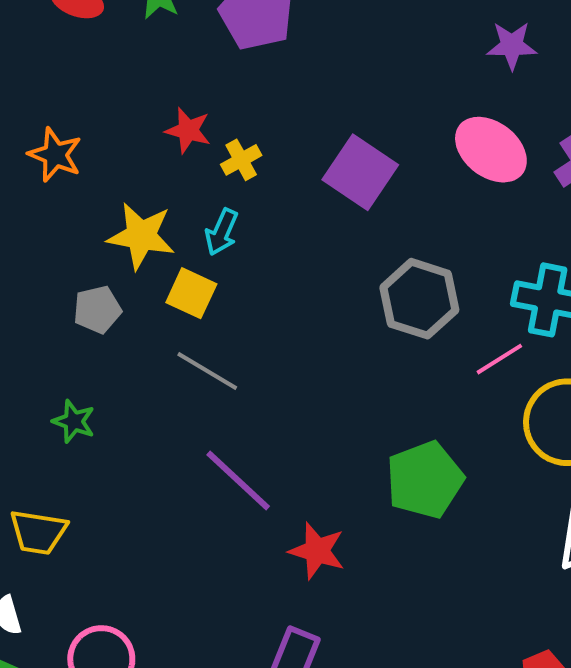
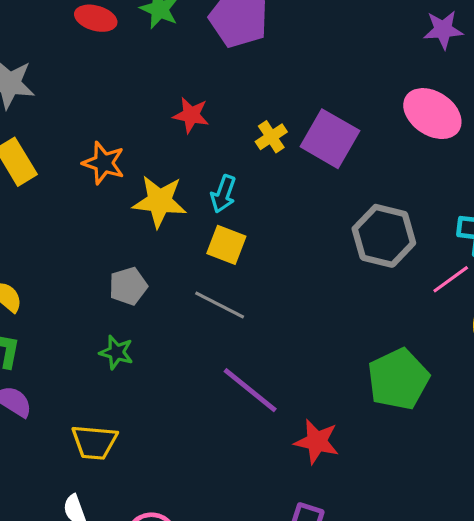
orange star: (55, 155) -> (104, 163), moved
yellow cross: (241, 160) -> (271, 137), moved
yellow square: (191, 293) -> (226, 245), moved
gray pentagon: (97, 310) -> (128, 286), moved

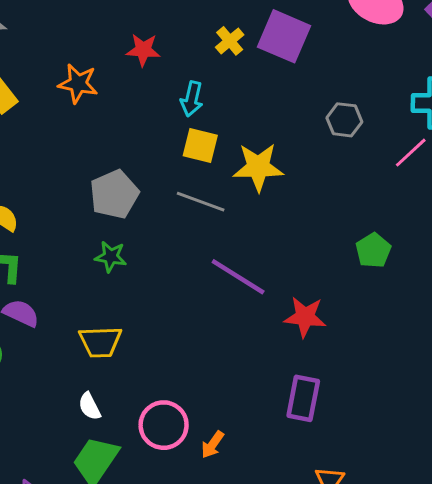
red star: (191, 115) -> (143, 50), moved
yellow star: (160, 201) -> (258, 167), moved
gray hexagon: (384, 236) -> (344, 120), size x0.6
gray pentagon: (128, 286) -> (114, 194), size x1.4
green pentagon: (398, 379) -> (373, 250), size x0.6

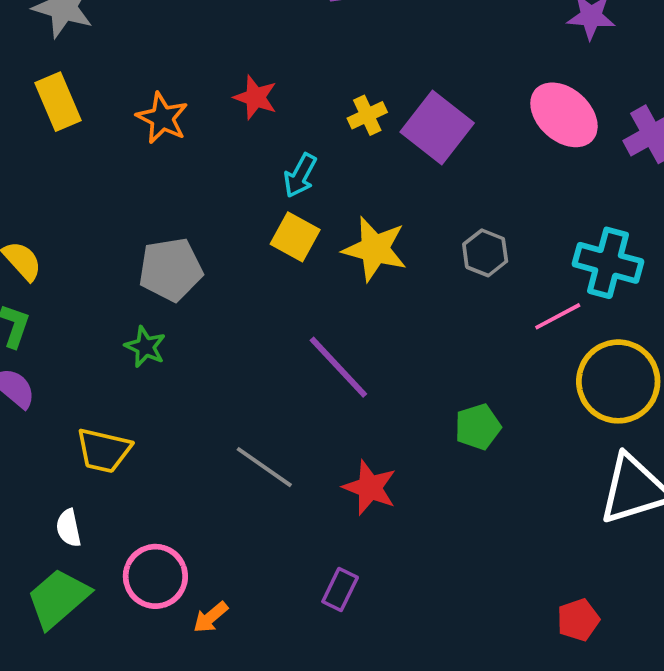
yellow star: (258, 167) -> (375, 249), moved
gray line: (201, 202) -> (264, 467), moved
purple line: (238, 277) -> (338, 367), moved
purple rectangle: (303, 398) -> (340, 589), size x0.7

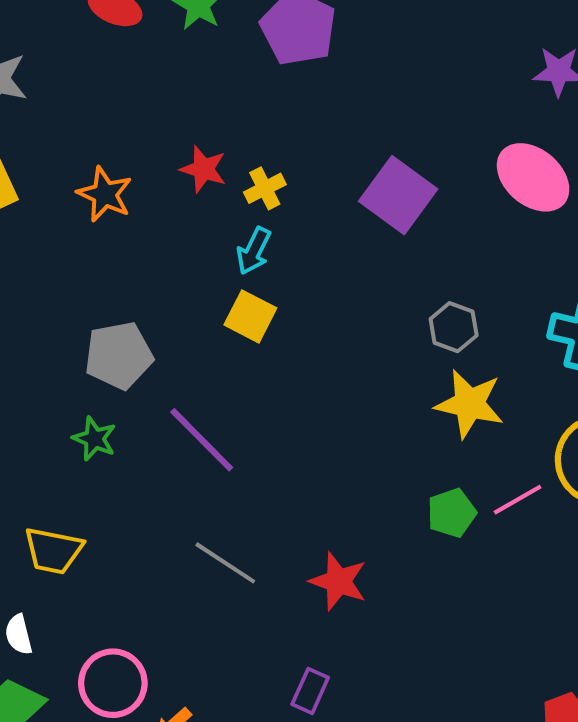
yellow cross: (367, 115) -> (265, 188), moved
yellow star: (375, 249) -> (469, 404), moved
pink line: (558, 316) -> (518, 500), moved
purple line: (338, 367) -> (202, 440), moved

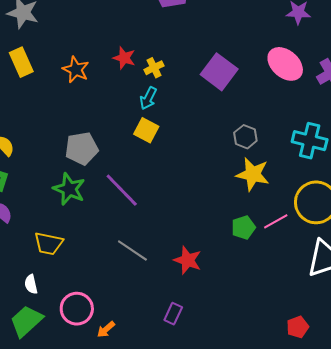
green star: (94, 439) -> (69, 189), size x1.5

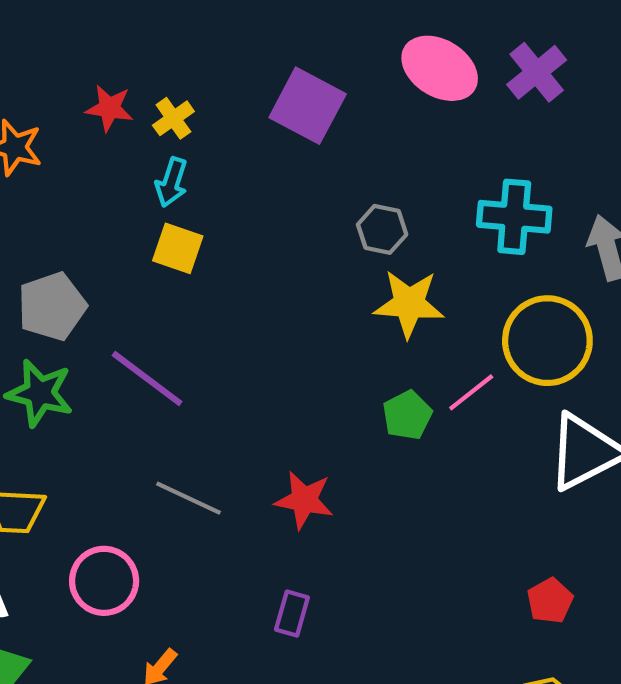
pink circle: (77, 309) -> (104, 581), moved

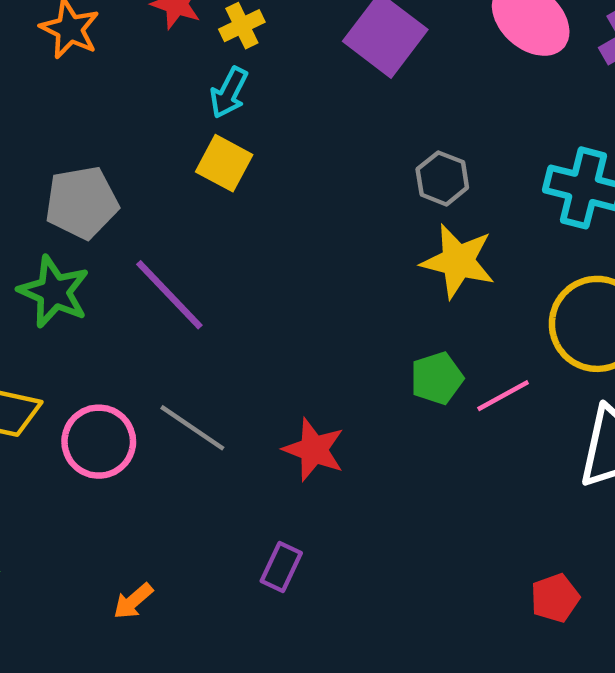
pink line: (471, 392) -> (503, 396), moved
pink circle: (104, 581) -> (99, 442), moved

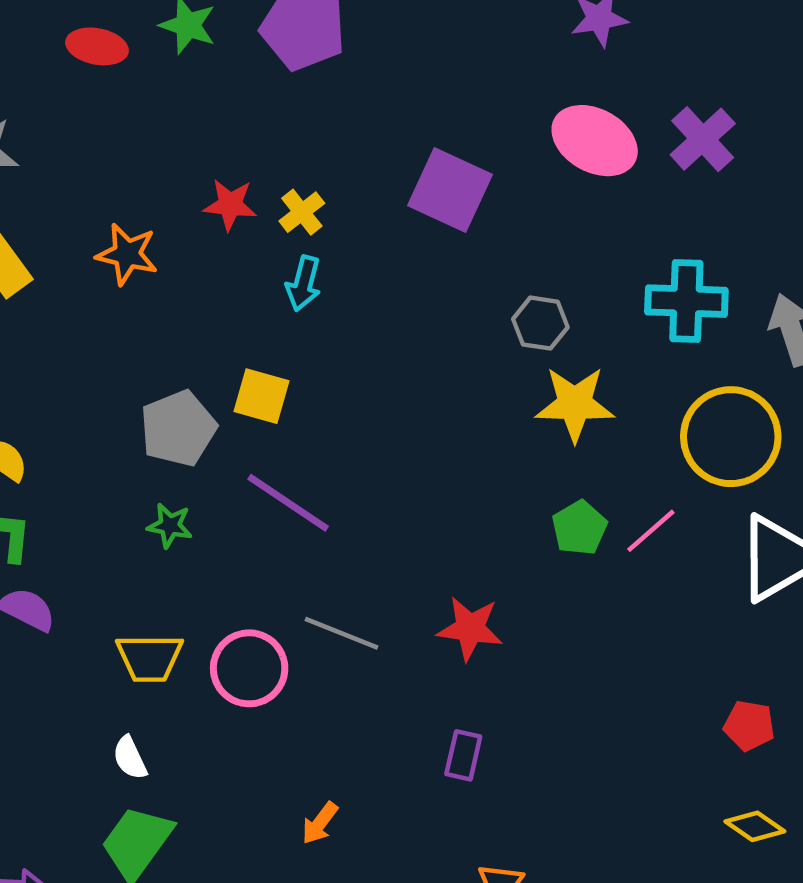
yellow square: (224, 163) -> (261, 396), moved
green star: (54, 292) -> (170, 526), size x0.6
red pentagon: (555, 598) -> (749, 725), turned -30

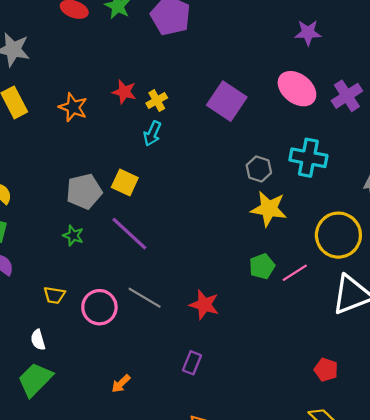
cyan cross: (686, 301) -> (308, 158), moved
yellow trapezoid: (150, 658) -> (54, 295), size x0.7

